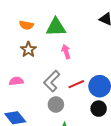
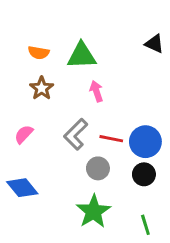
pink semicircle: (16, 81) -> (24, 134), turned -40
red line: (76, 84) -> (111, 139), turned 35
gray circle: (56, 105) -> (98, 168), moved

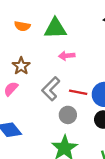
brown star: (42, 88) -> (21, 66), moved
pink arrow: (96, 91) -> (67, 56), turned -77

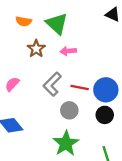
green triangle: (55, 28) -> (57, 24), turned 45
brown star: (21, 66) -> (36, 49), moved

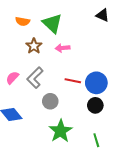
gray L-shape: (52, 84) -> (35, 78), moved
gray circle: (69, 110) -> (50, 101), moved

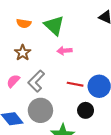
brown star: (34, 46) -> (23, 53), moved
gray circle: (50, 101) -> (40, 110), moved, size x1.5
black circle: (95, 105) -> (86, 110), moved

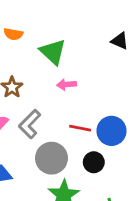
orange semicircle: (24, 23) -> (13, 34), moved
gray circle: (40, 110) -> (52, 158), moved

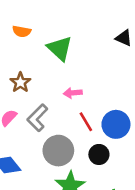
pink arrow: (67, 85) -> (73, 93), moved
red line: (80, 128) -> (86, 122), turned 48

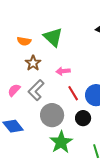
orange semicircle: (22, 31) -> (24, 41), moved
brown star: (20, 82) -> (33, 63), moved

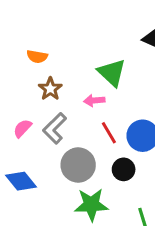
green triangle: (53, 37) -> (112, 73), moved
green star: (61, 142) -> (91, 205), turned 30

